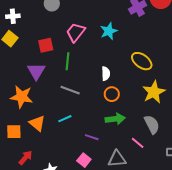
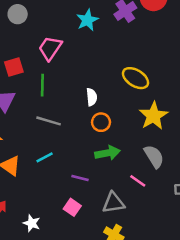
cyan star: (109, 31) -> (87, 20), moved

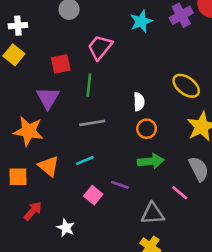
gray line: (49, 121) -> (92, 123), turned -30
pink square: (72, 207) -> (93, 195), moved

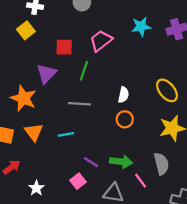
green arrow: (151, 161) -> (121, 162), moved
pink square: (93, 195) -> (78, 181), moved

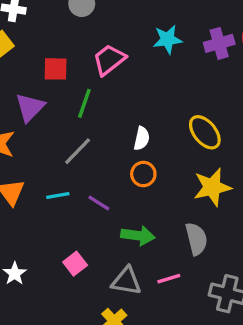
gray line: (79, 104) -> (78, 151), turned -50
purple line: (91, 162) -> (99, 203), moved
pink line: (141, 181) -> (169, 279), moved, turned -70

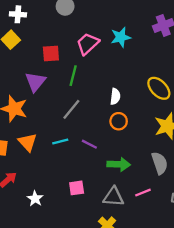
cyan star: (168, 39) -> (121, 37), moved
pink square: (75, 264) -> (77, 188), turned 35

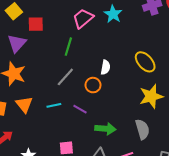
cyan star: (121, 37) -> (113, 14), turned -30
red square: (51, 53) -> (36, 24), moved
purple triangle: (35, 82) -> (17, 43), moved
orange circle: (119, 121) -> (93, 85), moved

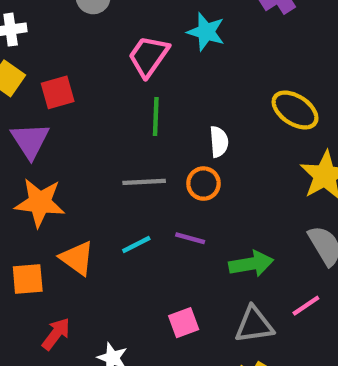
green line: (68, 47) -> (156, 116), moved
gray line: (65, 77) -> (144, 182), turned 60

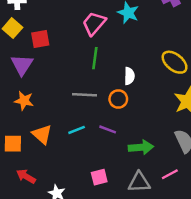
orange star: (40, 203) -> (24, 101), size x0.7
red arrow: (56, 334) -> (26, 176), turned -102

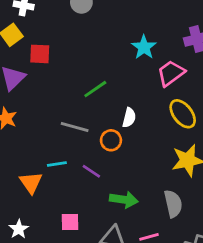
pink trapezoid: (94, 23) -> (171, 73), moved
green line: (95, 58) -> (95, 89), turned 35
orange triangle: (42, 134) -> (31, 182), moved

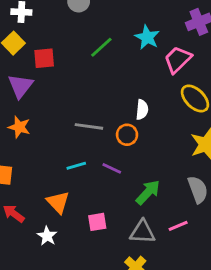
green line: (95, 89) -> (101, 47), moved
orange triangle: (31, 182) -> (58, 202), moved
green arrow: (124, 200) -> (148, 192), turned -48

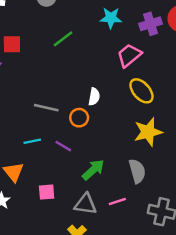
cyan star: (147, 37) -> (111, 18), moved, turned -30

